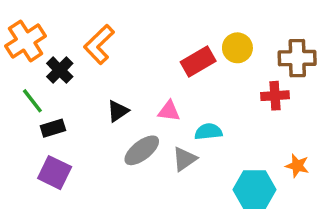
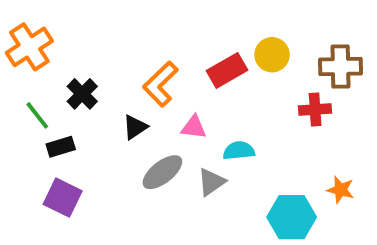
orange L-shape: (99, 44) -> (160, 84), moved
black cross: (60, 70) -> (82, 94), moved

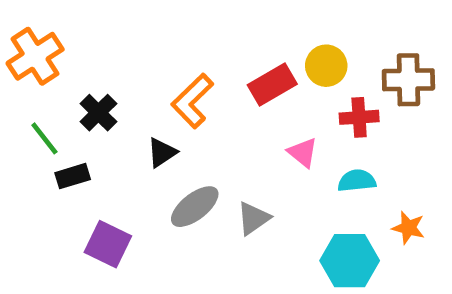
red cross: (315, 110) -> (359, 117), moved
pink triangle: (194, 127) -> (303, 153), moved, turned 32
cyan semicircle: (239, 151) -> (357, 181), moved
purple square: (63, 198) -> (108, 244), moved

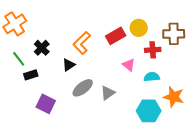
orange star: (408, 228) -> (174, 97), size x1.5

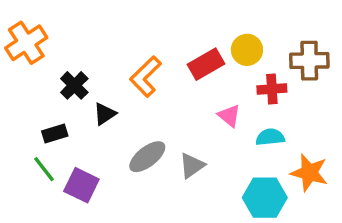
green line: (19, 59) -> (44, 169), moved
black triangle: (69, 65) -> (105, 114), moved

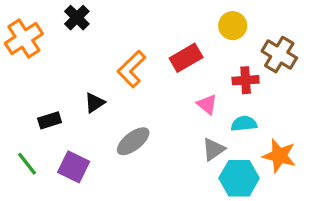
yellow circle: (247, 50) -> (233, 26), moved
brown cross: (309, 61) -> (279, 55), turned 32
black cross: (74, 85) -> (77, 18), moved
gray triangle: (192, 166) -> (213, 149), moved
green line: (44, 169) -> (27, 164), moved

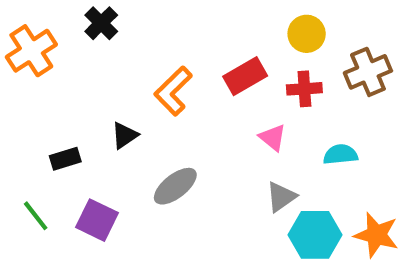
brown cross: (279, 55) -> (368, 72), turned 36
red cross: (246, 80) -> (304, 89), moved
cyan semicircle: (244, 124) -> (340, 154), moved
orange star: (279, 156) -> (376, 235), moved

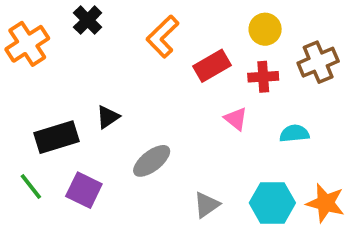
orange L-shape: (173, 91) -> (163, 37), moved
black rectangle: (65, 159) -> (57, 137), size x1.6
gray triangle: (281, 197) -> (207, 205), moved

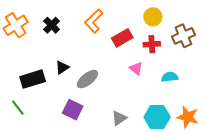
black cross: (88, 20) -> (52, 25), moved
gray ellipse: (152, 161) -> (87, 79), moved
purple square: (84, 190) -> (73, 110), moved

